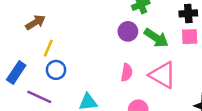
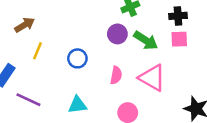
blue circle: (56, 70) -> (77, 58), moved

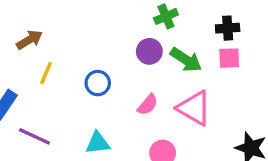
pink semicircle: (116, 75) -> (148, 105), turned 30

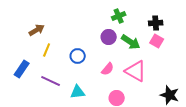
pink square: (229, 58) -> (157, 41), turned 32
purple line: (34, 136) -> (51, 81), moved

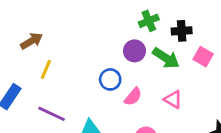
black cross: (156, 23) -> (182, 31), moved
blue circle: (78, 56) -> (110, 79), moved
pink triangle: (136, 71) -> (173, 99), size x0.6

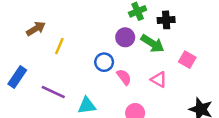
pink square: (203, 57) -> (187, 60), moved
yellow line: (46, 69) -> (59, 46), moved
pink semicircle: (133, 97) -> (124, 77), turned -77

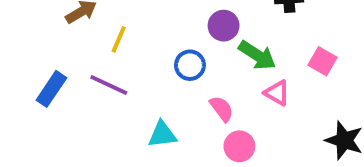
green arrow: (152, 44) -> (257, 55), moved
pink semicircle: (124, 77) -> (222, 109), moved
purple line: (53, 92) -> (109, 85), moved

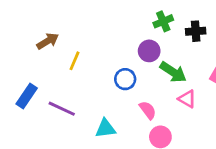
purple line: (109, 85) -> (62, 109), moved

